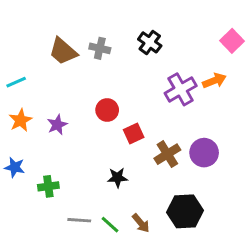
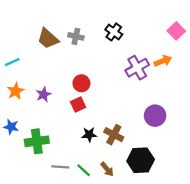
red square: (134, 134) -> (78, 104), moved
brown cross: (167, 154) -> (114, 135), moved, turned -30
green cross: (48, 186) -> (37, 141), size x1.5

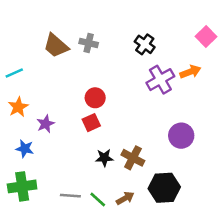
black cross: (114, 32) -> (145, 44), moved
purple star: (44, 94) -> (46, 124), moved
blue star: (11, 127) -> (25, 149), moved
green cross: (37, 141) -> (22, 186), moved
brown arrow: (107, 169) -> (125, 198), turned -80

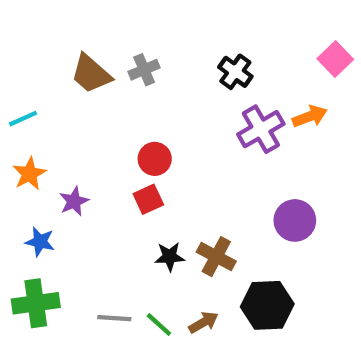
gray cross: (89, 43) -> (144, 70), turned -36

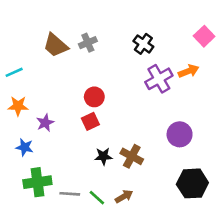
orange star: (29, 174) -> (18, 106), turned 30
green cross: (36, 303) -> (37, 182), moved
black hexagon: (267, 305) -> (192, 183), moved

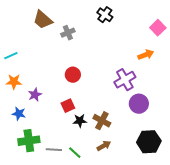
black cross: (143, 44) -> (105, 15), moved
brown trapezoid: (56, 45) -> (43, 20), moved
purple cross: (159, 79) -> (125, 80), moved
red square: (90, 121) -> (68, 106), moved
brown arrow: (124, 196) -> (104, 146), moved

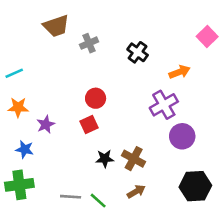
black cross: (105, 15) -> (138, 52), moved
brown trapezoid: (43, 20) -> (56, 26), turned -60
orange arrow: (146, 55) -> (180, 72), moved
red square: (68, 106) -> (89, 124), moved
green cross: (29, 141) -> (19, 185), moved

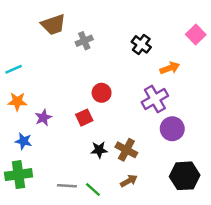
black cross: (138, 52) -> (141, 44), moved
red circle: (96, 98) -> (102, 93), moved

